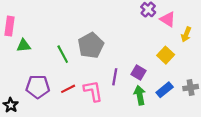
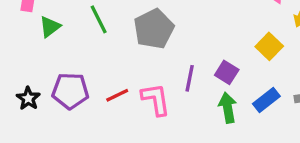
green triangle: (24, 46) -> (50, 27), turned -32
green line: (63, 54) -> (99, 19), moved
black star: (11, 105) -> (28, 98), moved

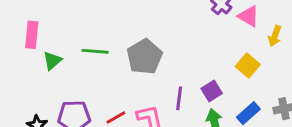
green line: (99, 19) -> (95, 51), turned -55
purple square: (227, 72) -> (212, 91), turned 30

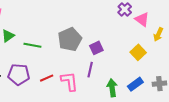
green line: (95, 51) -> (32, 45), moved
purple square: (212, 91) -> (96, 48), moved

